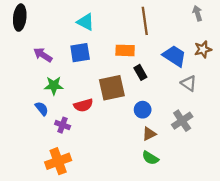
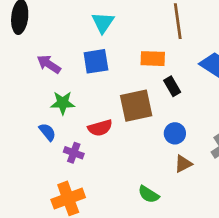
cyan triangle: (86, 22) -> (103, 23), turned 36
green semicircle: (150, 158) -> (149, 194), moved

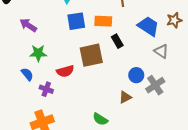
blue square: (96, 61) -> (76, 21), moved
blue circle: (175, 133) -> (136, 75), moved

